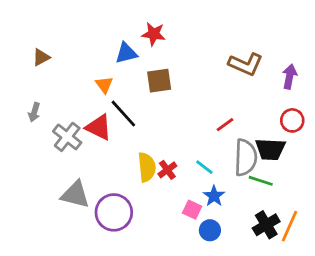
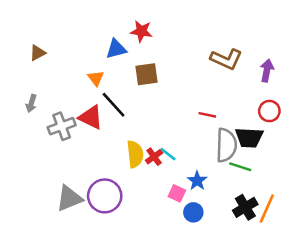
red line: (225, 125) -> (207, 115), turned 48
gray cross: (67, 137) -> (62, 126), turned 32
cyan line: (204, 167) -> (168, 154), moved
gray triangle: (75, 195) -> (69, 198), moved, turned -36

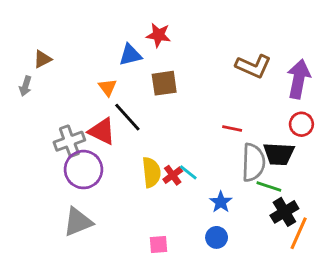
purple arrow: (267, 70) -> (299, 79), size x1.5
gray arrow: (31, 103) -> (25, 86), moved
pink square: (177, 193) -> (159, 245), moved, turned -30
purple circle: (105, 196) -> (83, 170), moved
black cross: (245, 207) -> (284, 212), moved

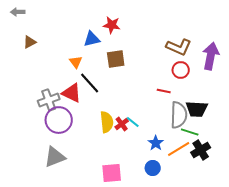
gray arrow: (25, 86) -> (18, 12), moved, turned 72
red circle: (301, 124) -> (181, 70), moved
orange line: (299, 233) -> (179, 149), moved, turned 35
pink square: (159, 245) -> (112, 173), size x1.5

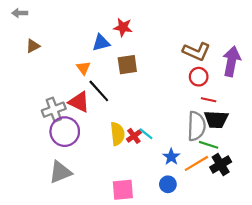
red line: (164, 91) -> (209, 100), moved

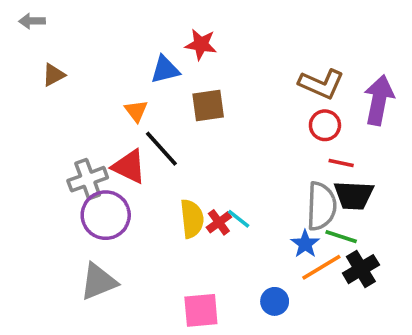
blue star: (171, 157) -> (305, 244), moved

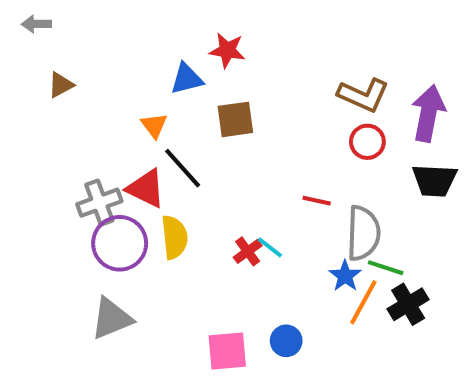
red line: (341, 163) -> (317, 201), moved
black trapezoid: (354, 195) -> (434, 180), moved
yellow semicircle: (192, 219) -> (174, 237), moved
orange line: (321, 267) -> (363, 302), turned -30
blue circle: (275, 301) -> (286, 341), moved

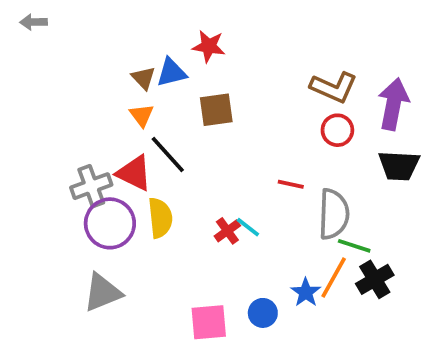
brown triangle: (61, 85) -> (143, 78), moved, turned -45
blue star: (345, 276) -> (306, 292), moved

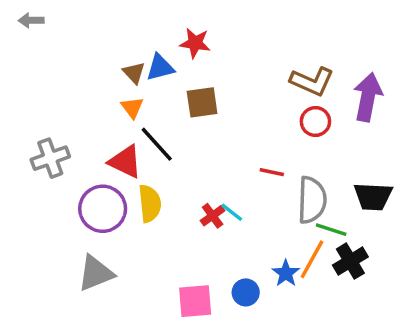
black trapezoid: (399, 166) -> (373, 197), moved
gray cross: (91, 186) -> (50, 158), moved

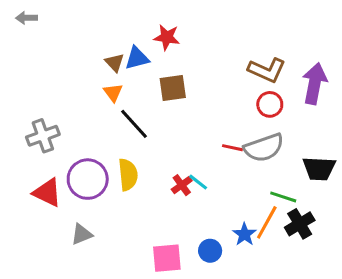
red triangle: (125, 162) -> (47, 193), moved
gray semicircle: (312, 200) -> (264, 148), moved, turned 69
gray triangle: (96, 273) -> (82, 234), size x0.7

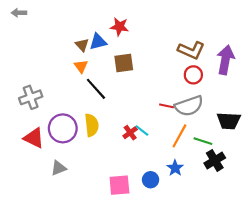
orange line: (267, 222) -> (179, 136), moved

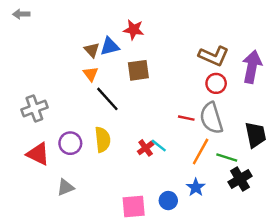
gray semicircle: (189, 106) -> (211, 118), turned 92
black trapezoid: (229, 121) -> (256, 135), turned -105
purple circle: (63, 128) -> (70, 143), size x0.7

